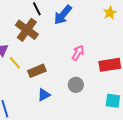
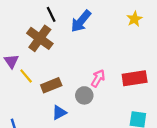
pink arrow: (78, 53) -> (98, 78), moved
gray circle: (76, 85) -> (84, 95), moved

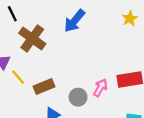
black line: (51, 14) -> (12, 14), moved
pink arrow: (98, 78) -> (100, 88), moved

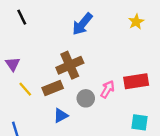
brown cross: (32, 38) -> (70, 65), moved, turned 30
yellow line: (18, 77) -> (25, 89), moved

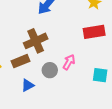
red rectangle: (136, 81) -> (94, 32), moved
cyan square: (140, 122) -> (100, 75), moved

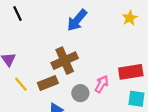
red rectangle: (94, 32) -> (131, 72), moved

